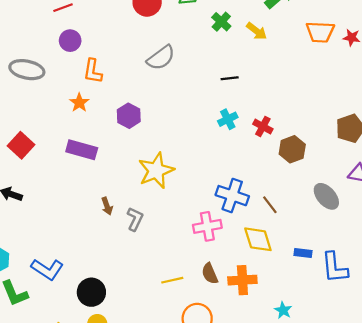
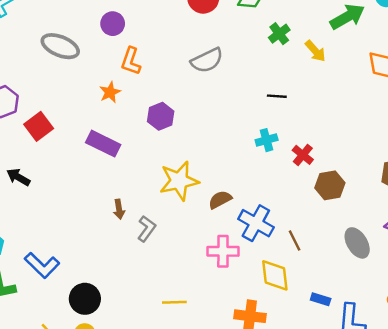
brown semicircle: (210, 274) -> (220, 200), moved, turned 75

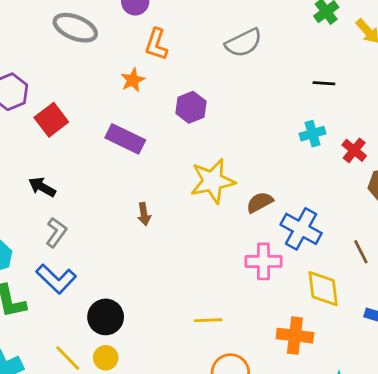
black arrow: (18, 177) -> (42, 187), moved
gray L-shape: (147, 229) -> (56, 232), moved
brown line: (295, 241) -> (361, 252), moved

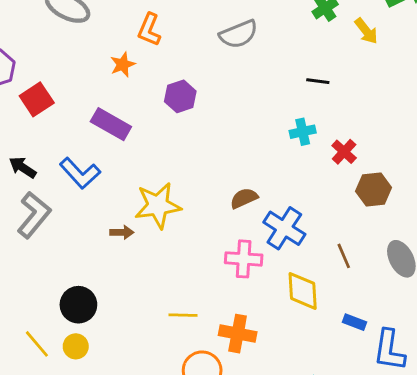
yellow star: (213, 181) -> (158, 206), moved
brown arrow: (144, 214) -> (122, 232), moved, turned -85
gray L-shape: (56, 232) -> (34, 215), size x1.5
blue L-shape: (56, 279) -> (80, 173), moved
orange cross: (295, 336) -> (238, 334), moved

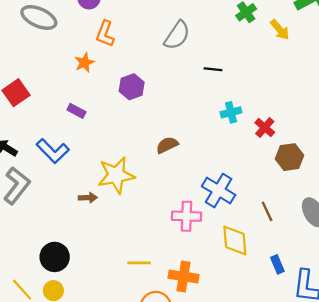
gray semicircle: (239, 34) -> (177, 35), turned -32
black line: (318, 81) -> (213, 69), moved
purple rectangle: (111, 124) -> (76, 111), size x0.6
brown semicircle: (244, 198) -> (167, 145), moved
blue rectangle: (355, 322) -> (277, 264), turned 48

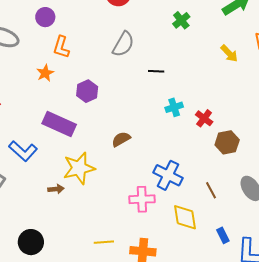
yellow arrow: (280, 30) -> (229, 53), moved
purple rectangle: (76, 111) -> (59, 124), moved, size x2.0

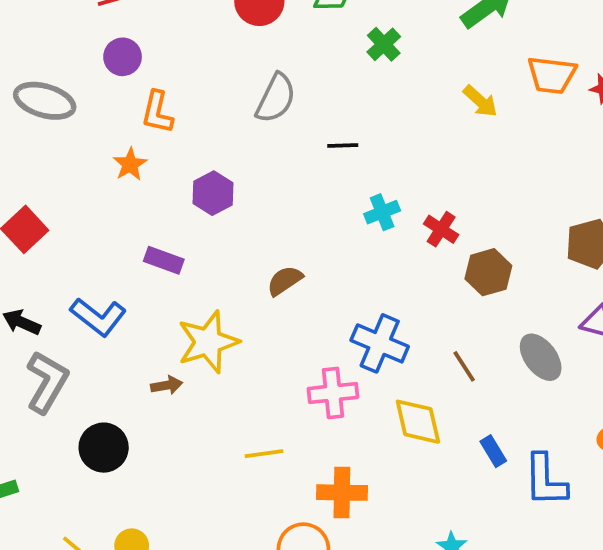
purple rectangle: (59, 124) -> (164, 260), size x0.6
black circle: (31, 242) -> (104, 448), moved
yellow line: (104, 242) -> (264, 454), moved

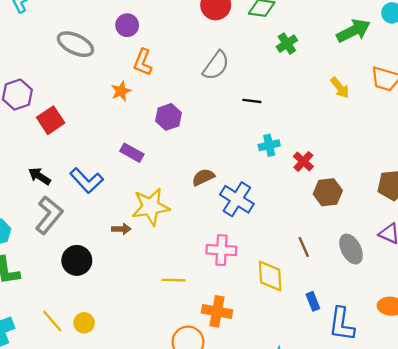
blue cross: (380, 343) -> (237, 199), moved

